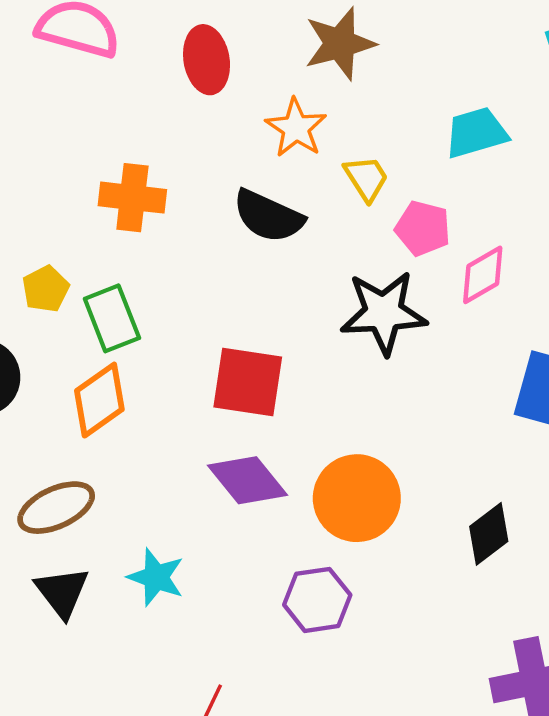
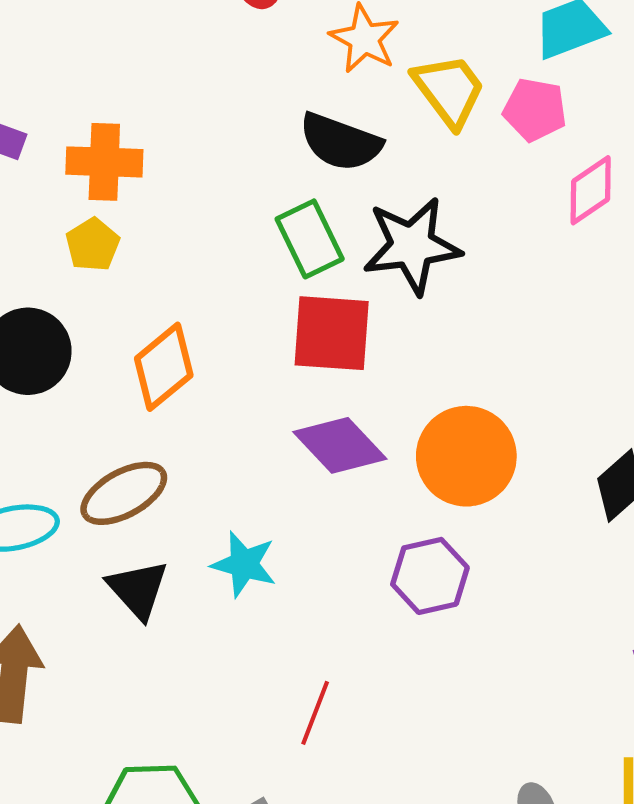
yellow trapezoid: (366, 178) -> (449, 90), size x1.4
orange cross: (132, 198) -> (104, 162), moved
pink pentagon: (423, 228) -> (535, 110), moved
black star: (384, 313) -> (412, 246), moved
green rectangle: (112, 318) -> (310, 239), moved

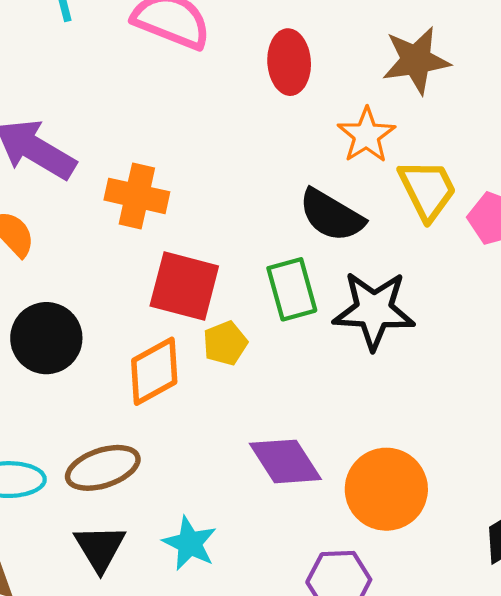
yellow pentagon: (93, 245) -> (225, 343), moved
red square: (332, 333) -> (184, 286), moved

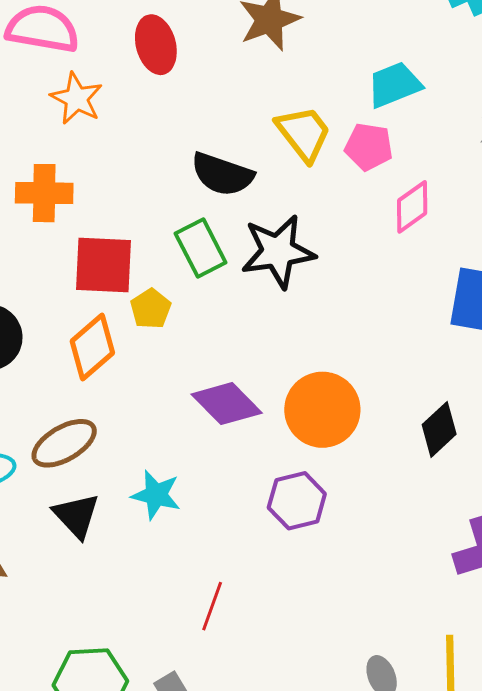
orange star: (366, 135) -> (77, 98), moved

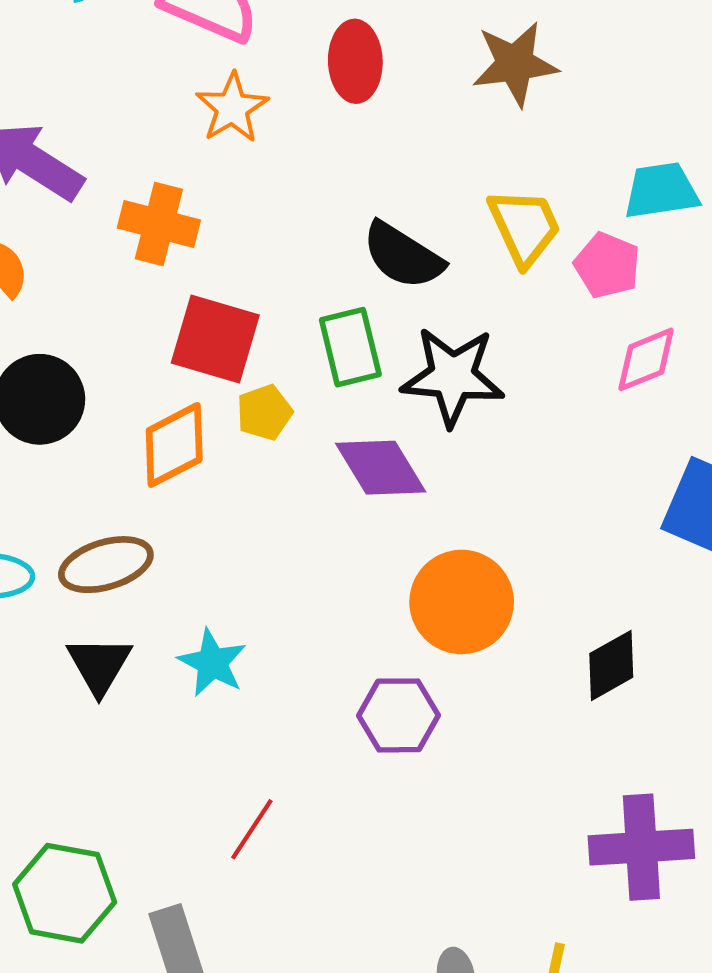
purple diamond: (227, 404) -> (381, 468), moved

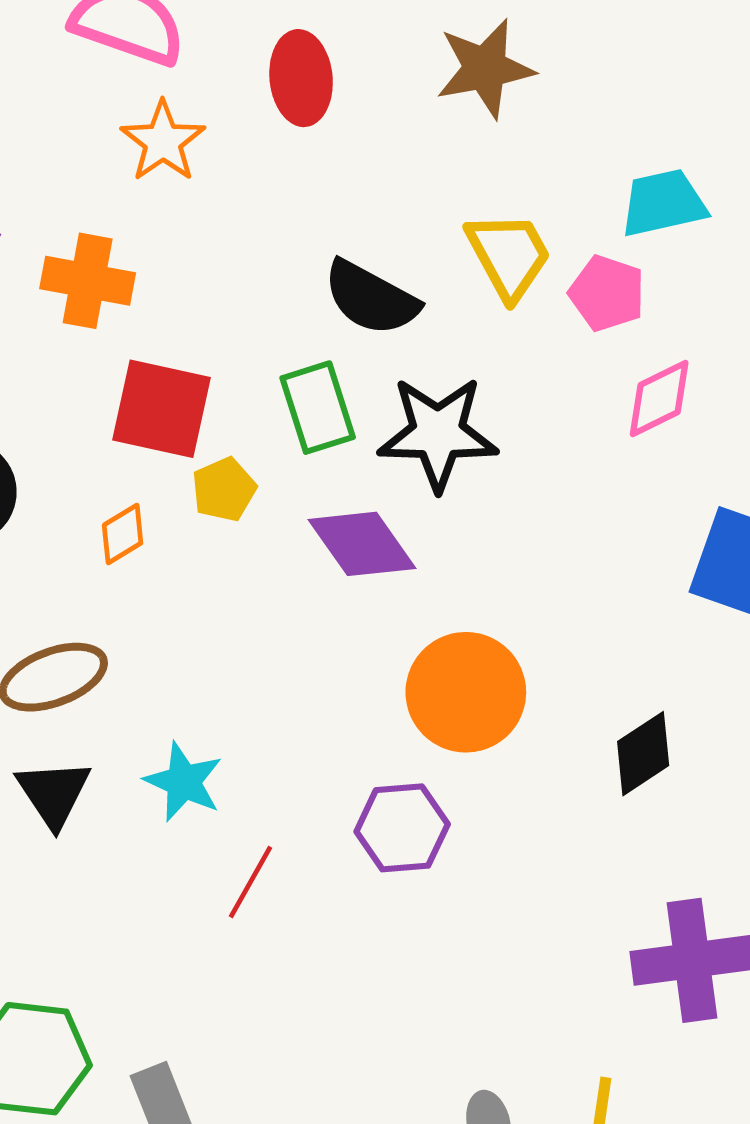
orange diamond: (174, 445) -> (123, 534), size x0.6
red line: (252, 829) -> (250, 882), moved

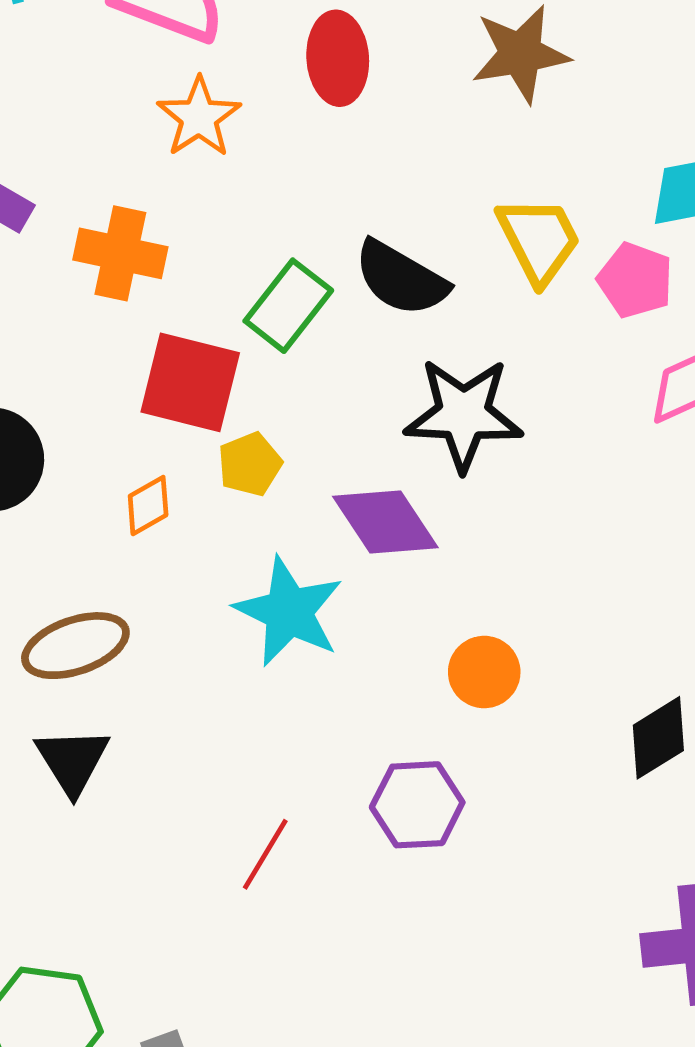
green rectangle: (318, 408) -> (288, 306), moved, turned 54
orange circle: (466, 692) -> (484, 672), size x0.6
cyan star: (184, 782) -> (289, 612), moved, size x1.4

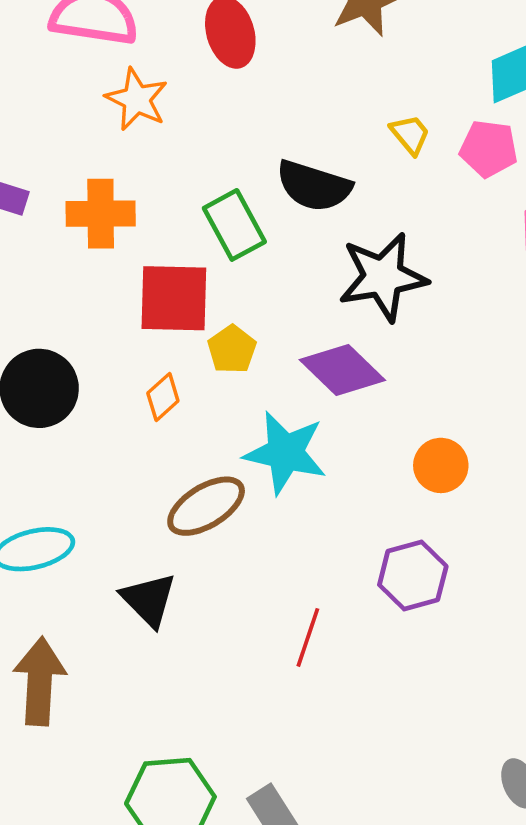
yellow trapezoid: (539, 240) -> (410, 134), size x0.6
green rectangle: (288, 306) -> (234, 225), turned -54
brown ellipse: (75, 646) -> (206, 506), moved

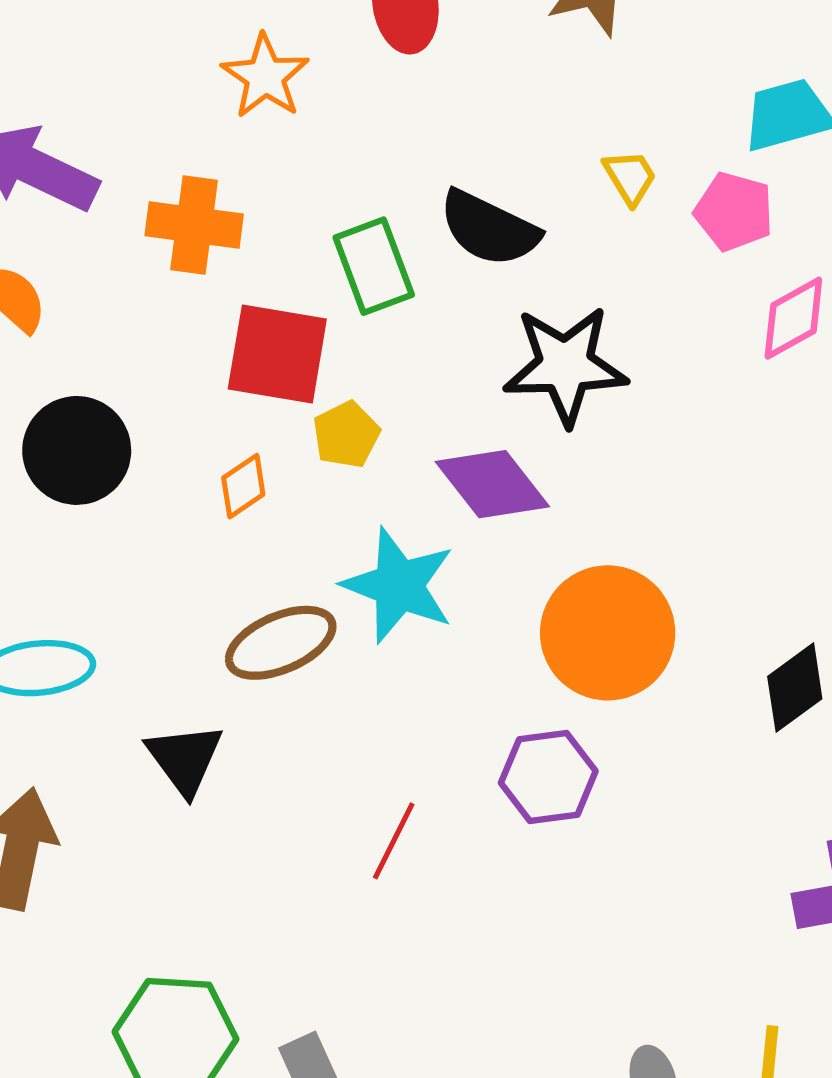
orange circle: (441, 465) -> (608, 633), size x1.8

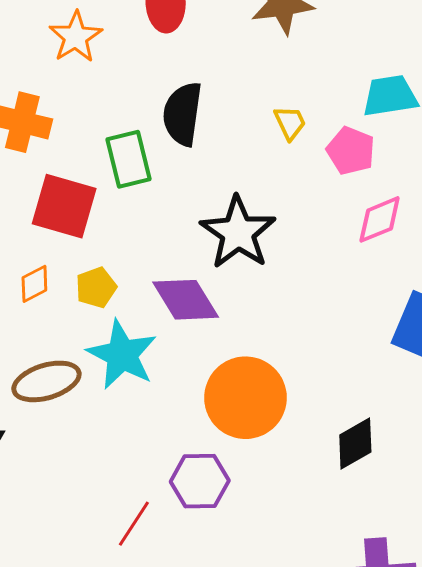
black semicircle: (489, 228) -> (183, 114), moved, turned 66
black star: (565, 365) -> (238, 233), turned 30
yellow pentagon: (346, 435) -> (96, 288), moved
red line: (394, 841) -> (134, 524), moved

